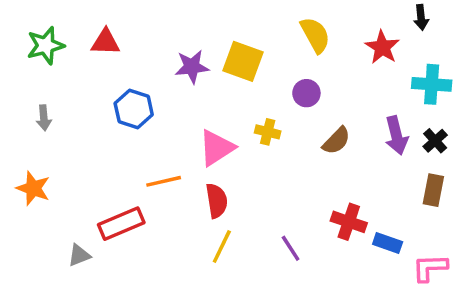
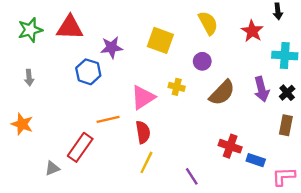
red triangle: (105, 42) -> (70, 28), size x1.4
purple star: (192, 67) -> (112, 47), moved
brown semicircle: (336, 141) -> (222, 93), size x1.4
red rectangle: (121, 224) -> (80, 147), turned -32
purple line: (291, 248) -> (192, 176), moved

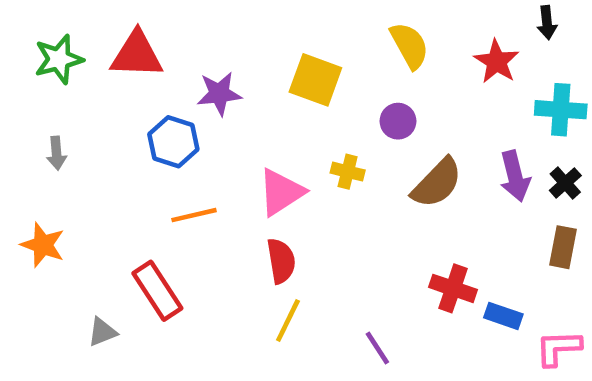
orange line: (108, 119) -> (194, 215), moved
red rectangle: (80, 147) -> (157, 291), turned -68

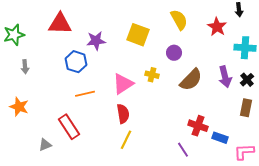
green star: (59, 59) -> (14, 35), moved
purple line: (377, 348) -> (183, 150), moved

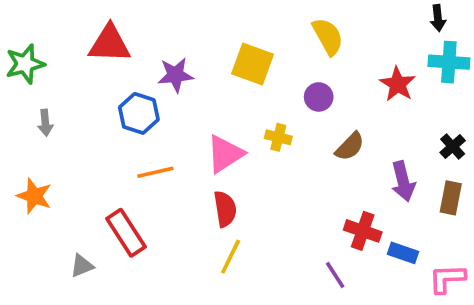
red star: (217, 27) -> (398, 84), moved
cyan cross: (245, 48) -> (449, 62), moved
purple arrow: (225, 77) -> (403, 181), moved
brown semicircle: (191, 80) -> (350, 146), size x0.7

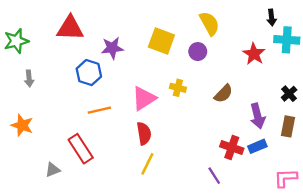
black arrow: (438, 18) -> (272, 18), moved
purple circle: (319, 97) -> (198, 52), moved
blue rectangle: (403, 253) -> (257, 146), moved, turned -42

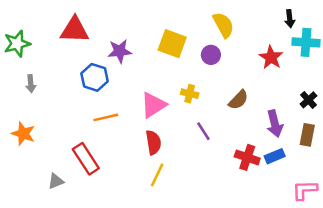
purple line: (214, 176) -> (203, 131), moved

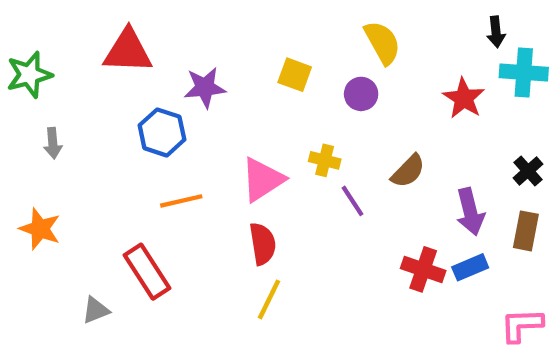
yellow square: (172, 44) -> (295, 75), size x0.7
purple line: (203, 131) -> (352, 201), moved

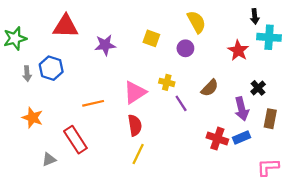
blue hexagon: (162, 132) -> (51, 68), moved
black cross: (528, 171) -> (258, 88), moved
orange star: (40, 229) -> (33, 118), moved

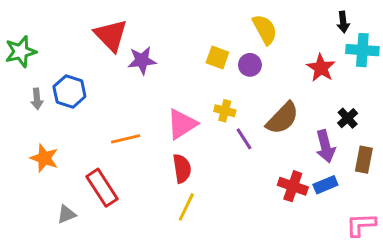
red triangle: (66, 26) -> (111, 35), moved, turned 44
yellow square: (151, 38) -> (217, 57), moved
brown semicircle: (210, 88) -> (282, 118), size x1.4

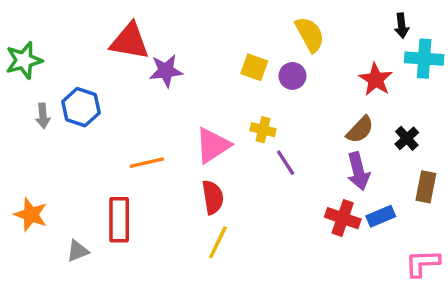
red triangle: (111, 35) -> (130, 41), turned -36
brown semicircle: (282, 118) -> (360, 130), moved, size x0.7
purple arrow: (325, 146) -> (358, 171), moved
orange star: (44, 158) -> (31, 215), moved
red rectangle: (102, 188) -> (119, 220), turned 33

